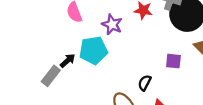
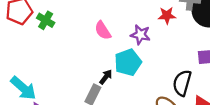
black semicircle: (145, 83) -> (182, 83), size x1.6

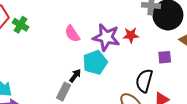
red star: (167, 15) -> (131, 35), moved
purple star: (140, 35) -> (106, 37), size x1.5

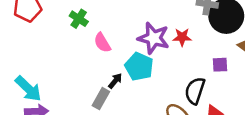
green cross: (20, 25) -> (79, 19), moved
pink semicircle: (72, 34) -> (102, 43), moved
cyan pentagon: (95, 62) -> (139, 67), turned -30

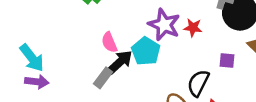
pink semicircle: (102, 43) -> (109, 42), moved
black arrow: (115, 81) -> (120, 62), size x1.6

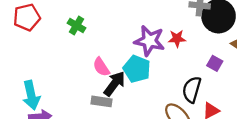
cyan arrow: (32, 58) -> (31, 95), turned 36
purple square: (227, 60) -> (215, 63), turned 35
gray rectangle: (103, 78) -> (101, 101), turned 72

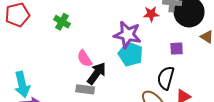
red star: (177, 39) -> (151, 14), moved
purple square: (215, 63) -> (177, 49), moved, turned -32
cyan pentagon: (137, 69) -> (131, 54), moved

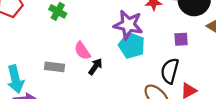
black arrow: (97, 73) -> (95, 67), size x0.7
gray rectangle: (85, 89) -> (55, 67), moved

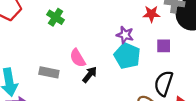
purple star: (128, 25) -> (125, 35), size x0.6
purple square: (181, 39) -> (164, 46), moved

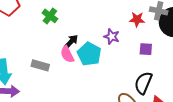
cyan pentagon: (127, 56) -> (89, 54), moved
black arrow: (90, 75) -> (71, 42), moved

